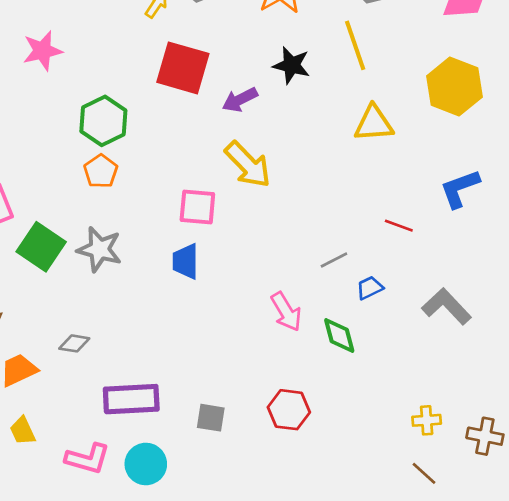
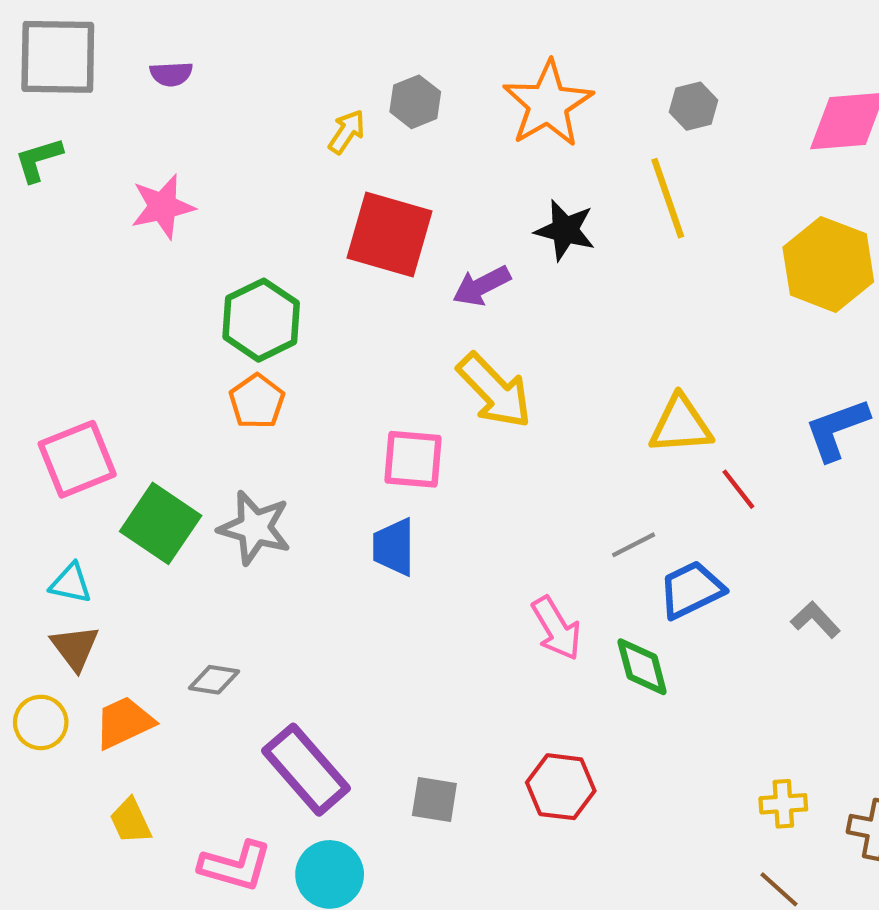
yellow triangle: (374, 124) -> (681, 425), moved
red line: (399, 226) -> (738, 489), turned 32
blue trapezoid: (370, 288) -> (691, 590), size x1.5
gray L-shape: (447, 306) -> (815, 620), size x0.6
purple rectangle: (131, 399) -> (306, 770), turned 52

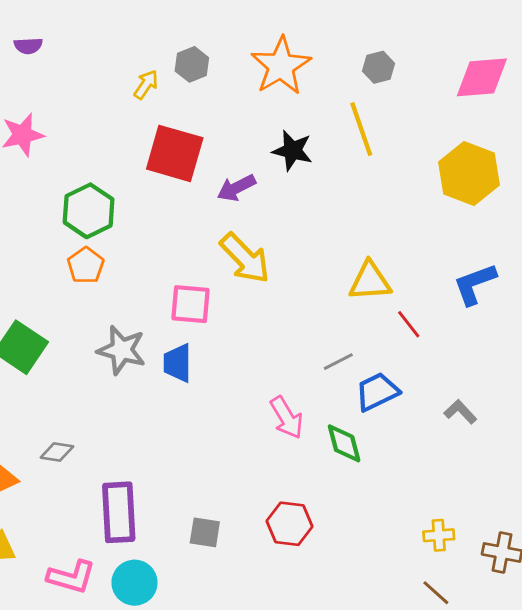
gray star: (255, 528) -> (122, 350), moved
purple rectangle: (306, 770) -> (119, 512), turned 38

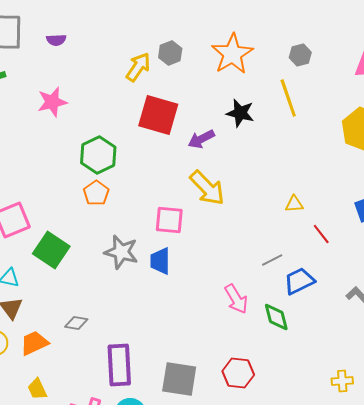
yellow arrow: (146, 85) -> (138, 67), size x1.4
yellow triangle: (370, 281) -> (294, 204), size x0.6
gray square: (205, 532) -> (179, 379), size x1.6

